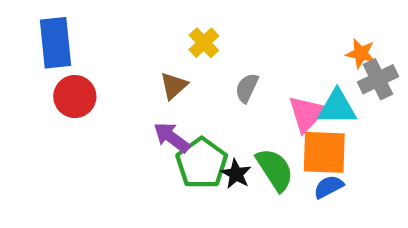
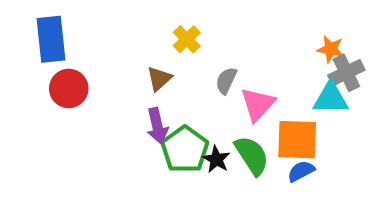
cyan triangle: (337, 107) -> (331, 98), moved
pink triangle: (307, 114) -> (258, 104), moved
purple arrow: (172, 137) -> (157, 126), turned -140

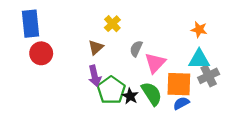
gray cross: (346, 73) -> (209, 76), moved

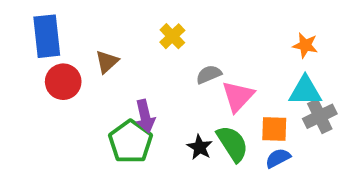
brown triangle: (96, 47) -> (107, 62), moved
gray semicircle: (136, 49) -> (209, 74), turned 42
orange square: (179, 84) -> (274, 129), size x0.7
green pentagon: (111, 90) -> (130, 142), moved

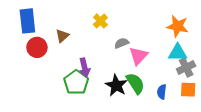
orange star: (305, 45) -> (178, 26), size x1.5
orange square: (274, 129) -> (188, 90), moved
black star: (200, 147) -> (116, 85), size x1.5
blue semicircle: (278, 158) -> (162, 92), turned -56

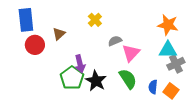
black star: (116, 85) -> (96, 81), moved
orange square: (188, 90) -> (171, 91), moved, turned 35

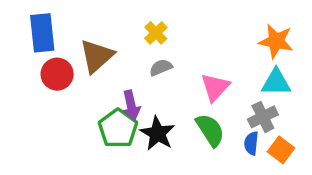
brown triangle: (59, 34) -> (97, 56), size x1.6
gray semicircle: (115, 41) -> (161, 68), moved
gray cross: (176, 64) -> (263, 117), moved

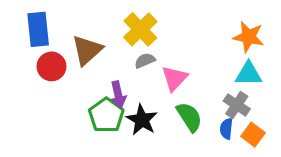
yellow cross: (156, 33) -> (140, 29), size x1.6
pink triangle: (215, 87) -> (174, 78), moved
gray cross: (263, 117) -> (237, 105), turned -30

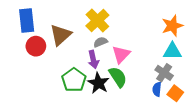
orange star: (249, 37) -> (172, 26), turned -30
purple arrow: (118, 95) -> (93, 59), moved
green semicircle: (189, 117) -> (118, 77), moved

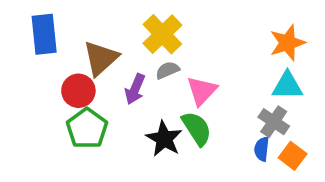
red circle: (36, 46) -> (78, 91), moved
purple arrow: (93, 59) -> (135, 89), moved, turned 36
green pentagon: (74, 80) -> (87, 128), moved

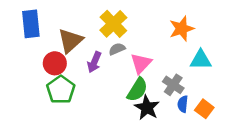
orange star: (287, 43) -> (182, 29), moved
gray cross: (274, 122) -> (173, 85), moved
green semicircle: (197, 128) -> (137, 90), turned 65
black star: (164, 139) -> (147, 108), moved

